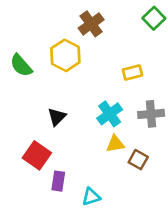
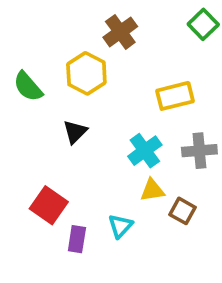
yellow rectangle: (132, 73) -> (175, 96), size x1.4
black triangle: (57, 117) -> (75, 132), moved
cyan triangle: (91, 197) -> (120, 226), moved, turned -30

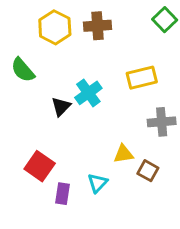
brown cross: (120, 32) -> (98, 26), turned 32
yellow hexagon: (86, 73) -> (55, 27), moved
cyan cross: (145, 151) -> (88, 93), moved

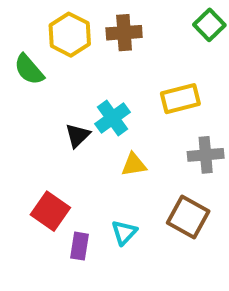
green semicircle: (23, 70) -> (29, 70), moved
yellow triangle: (123, 154) -> (134, 165), moved
brown square: (148, 171) -> (188, 217), size x1.5

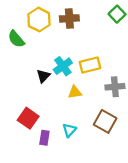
yellow rectangle: (180, 99) -> (90, 65), moved

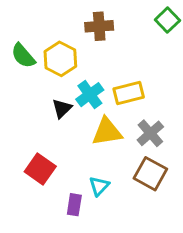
yellow hexagon: (39, 20) -> (60, 59), moved
gray cross: (115, 87) -> (150, 133), moved, turned -36
yellow triangle: (75, 92) -> (107, 132), size x1.5
purple rectangle: (44, 138) -> (74, 205), moved

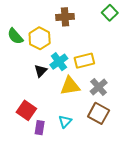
purple rectangle: (74, 205) -> (40, 128), moved

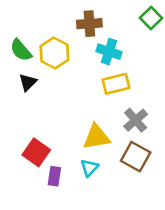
cyan cross: (59, 62) -> (109, 52), moved, turned -36
black triangle: (41, 71) -> (28, 82), moved
yellow triangle: (70, 86) -> (96, 137), moved

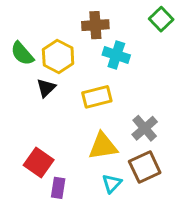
black triangle: (28, 82) -> (46, 88), moved
yellow rectangle: (116, 84) -> (97, 97), moved
brown square: (136, 157) -> (145, 167), turned 36
cyan triangle: (89, 168) -> (112, 183), moved

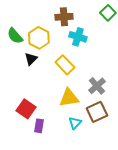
yellow rectangle: (97, 97) -> (65, 65), turned 60

